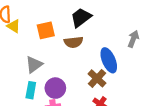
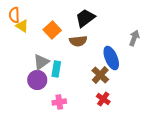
orange square: (46, 30) -> (52, 30), turned -30
purple circle: (55, 88) -> (37, 80), moved
cyan rectangle: (31, 90) -> (56, 69), moved

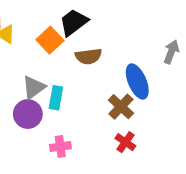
black trapezoid: (85, 18) -> (74, 22), moved

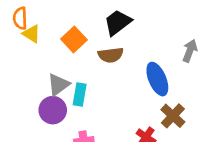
black trapezoid: (74, 22) -> (118, 22), moved
brown cross: (121, 107) -> (173, 116), moved

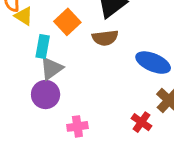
blue ellipse: (157, 79) -> (153, 63), turned -44
cyan rectangle: (80, 95) -> (43, 47), moved

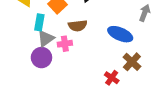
brown semicircle: (105, 38) -> (78, 26), moved
pink cross: (77, 126) -> (65, 44), moved

